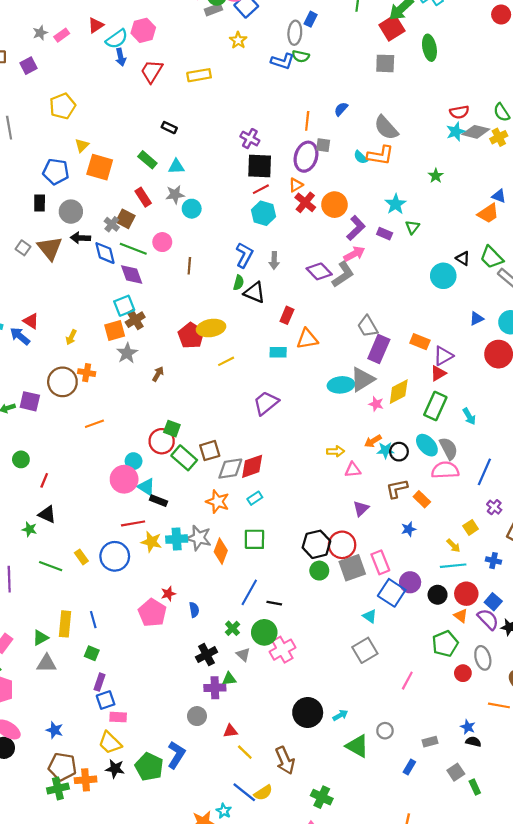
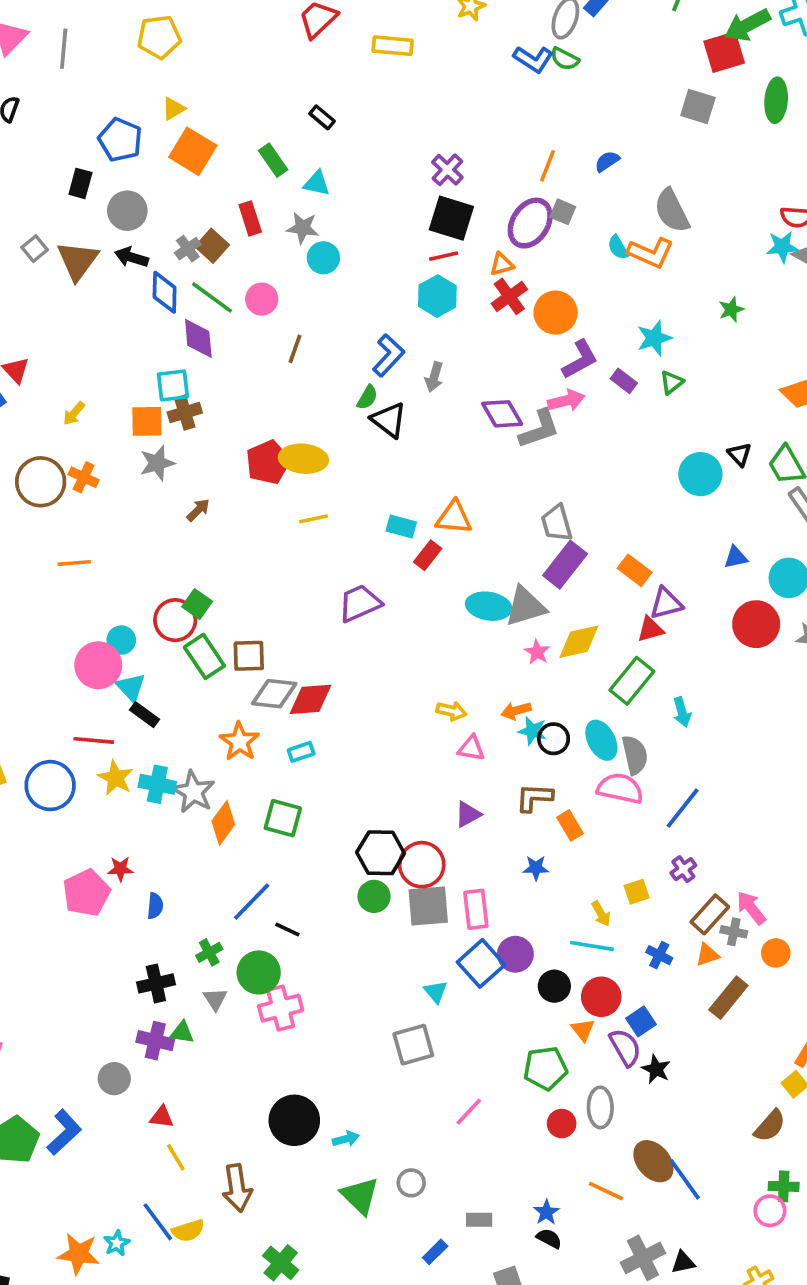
red rectangle: (287, 315) -> (428, 555), moved

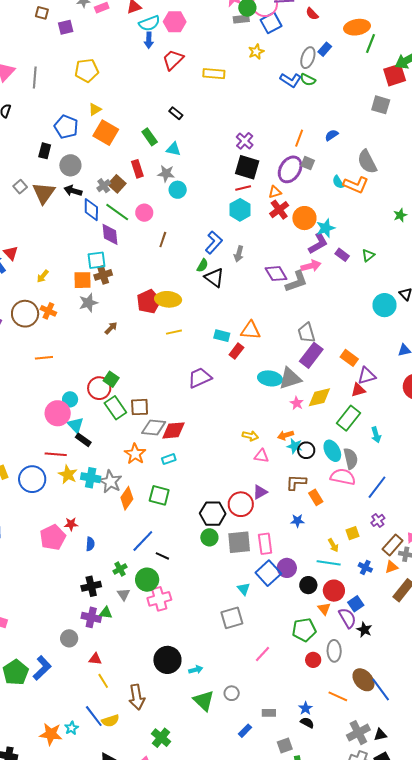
cyan star: (654, 338) -> (326, 228), moved
red circle: (422, 865) -> (241, 504), moved

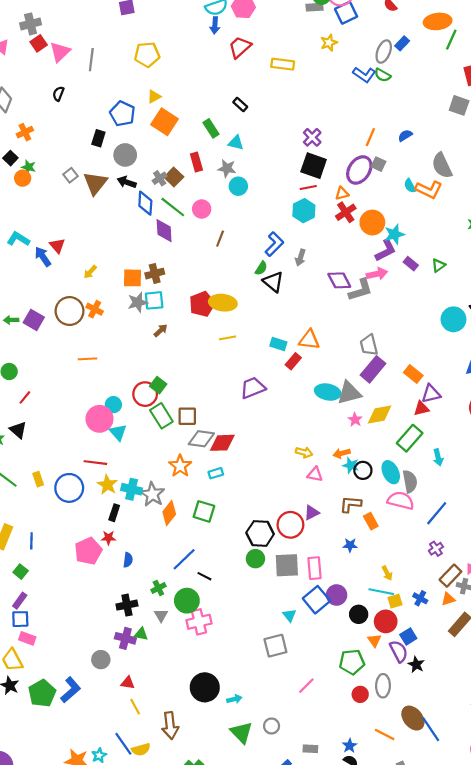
cyan square: (96, 260) -> (154, 300), moved
black rectangle: (83, 440) -> (114, 513), moved, turned 70
yellow square: (353, 533) -> (395, 601), moved

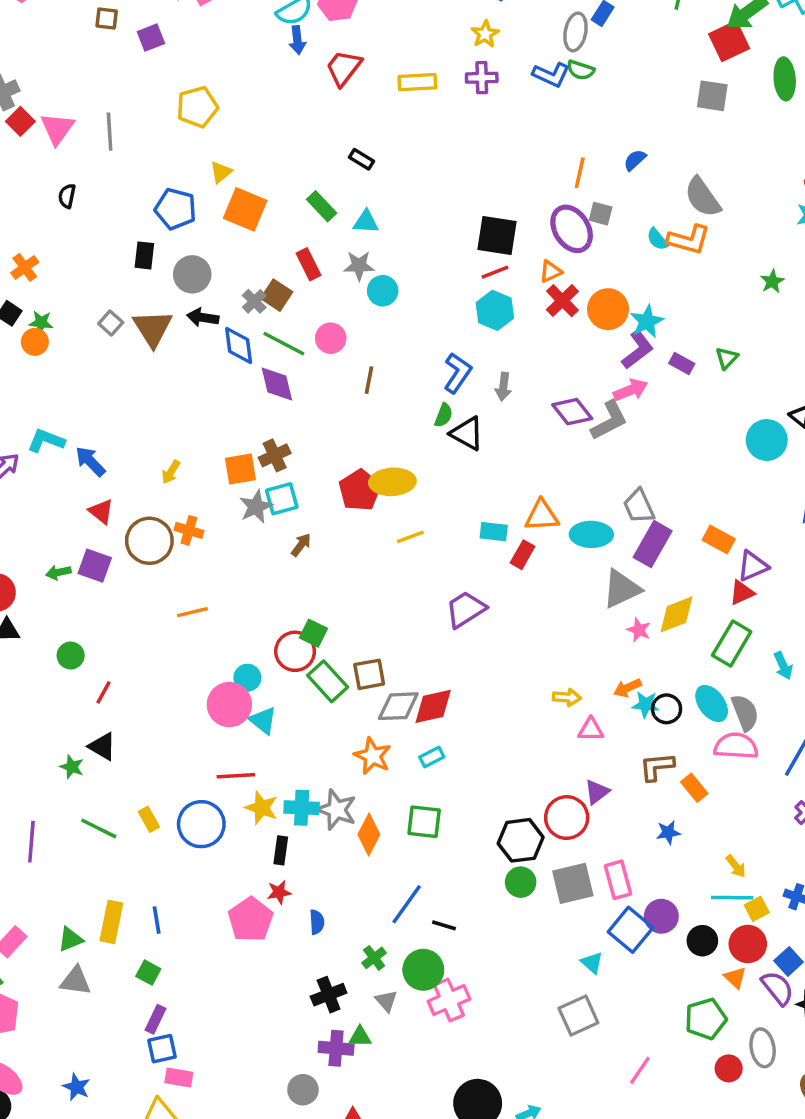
purple cross: (312, 137) -> (482, 78), moved, turned -36
purple ellipse: (359, 170) -> (572, 229), turned -56
red triangle: (57, 246) -> (101, 511), moved
cyan ellipse: (328, 392) -> (591, 534), moved

